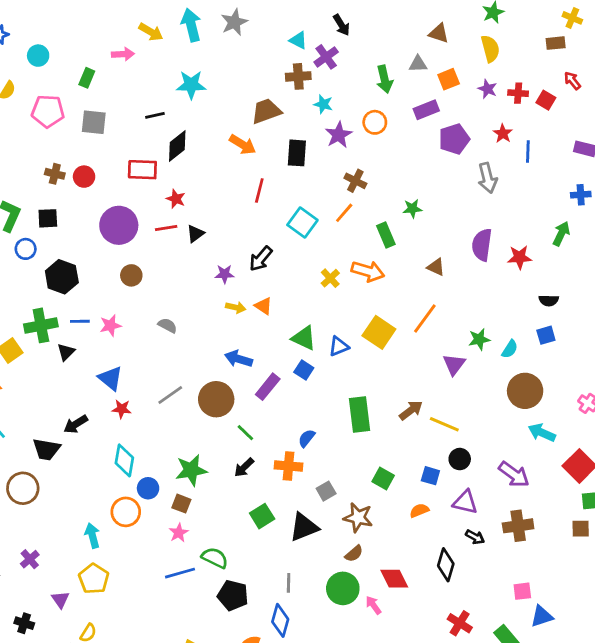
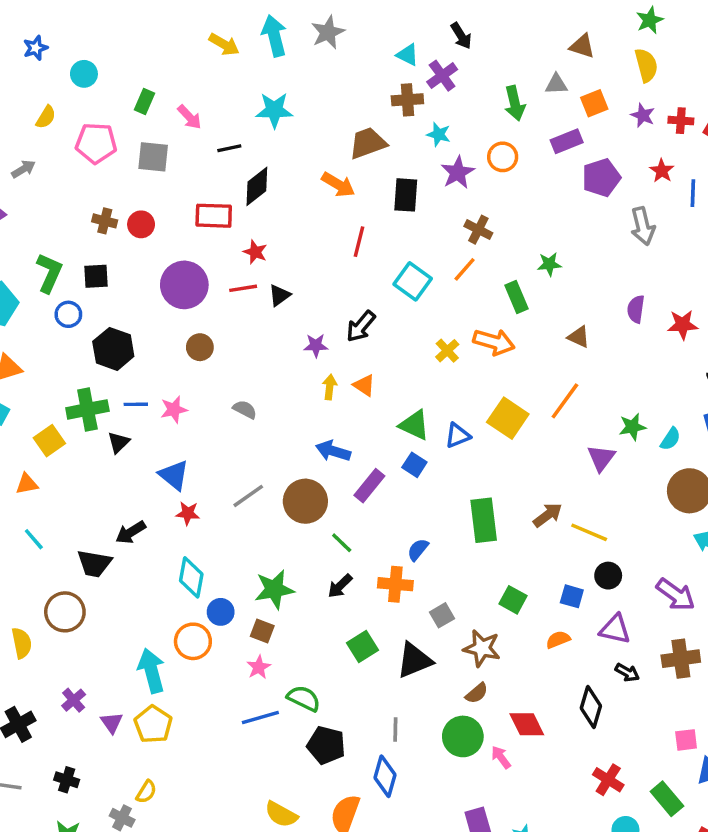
pink arrow: (123, 54) -> (189, 117), moved, turned 50
purple semicircle: (482, 245) -> (636, 309), size x0.7
yellow arrow: (236, 307) -> (330, 387), turned -96
cyan arrow: (92, 536) -> (151, 671), size x1.4
purple triangle: (60, 600) -> (112, 723), moved

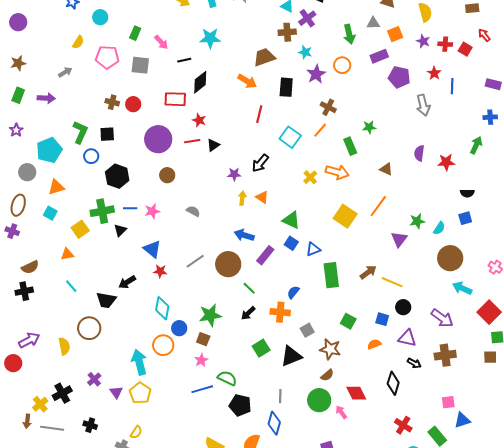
purple pentagon: (601, 178) -> (399, 77), turned 30
blue triangle: (458, 435) -> (313, 249), moved

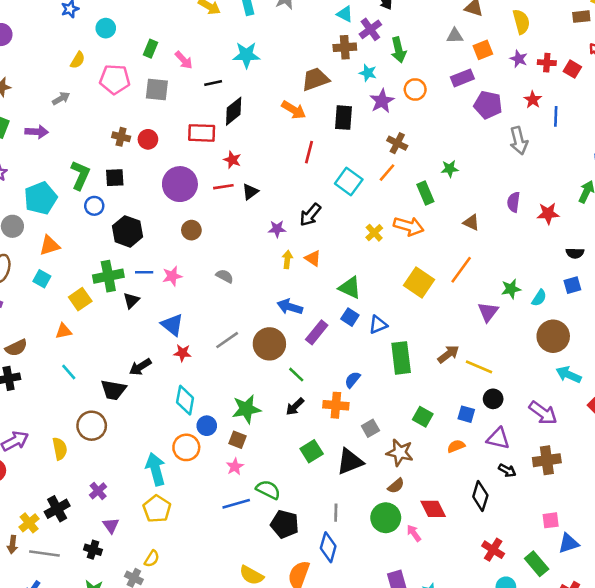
green arrow: (349, 34) -> (399, 50), moved
purple triangle: (116, 392) -> (111, 525), moved

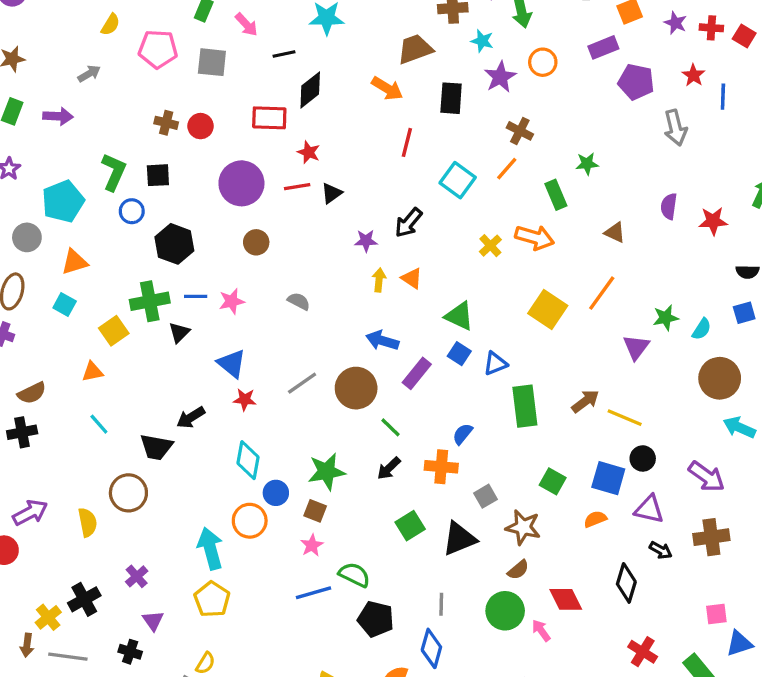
blue square: (466, 414) -> (608, 478), size x1.5

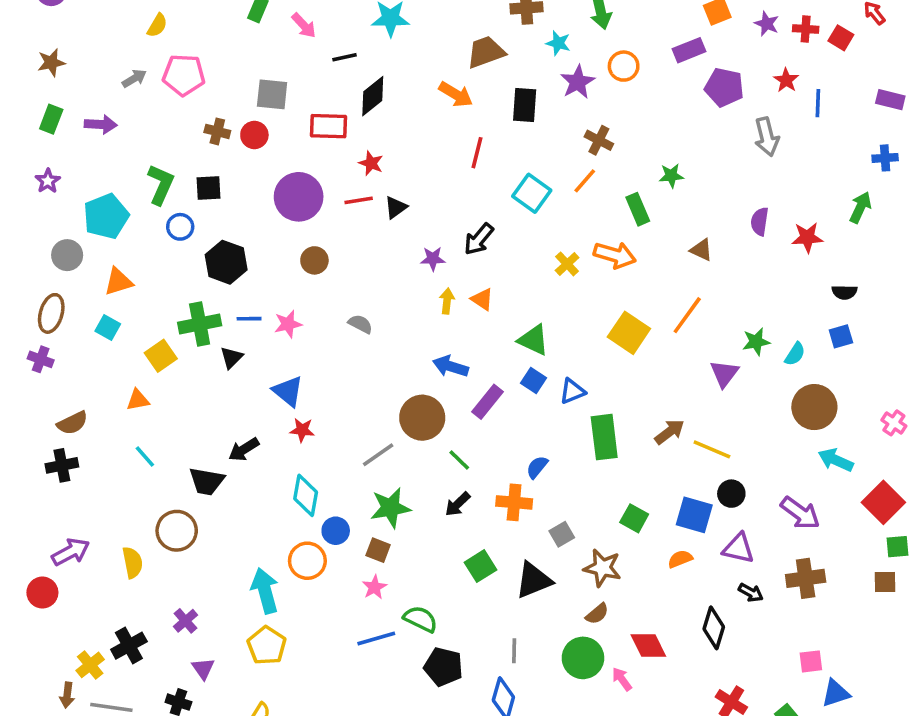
pink pentagon: (158, 49) -> (184, 75), moved
gray square: (212, 62) -> (272, 94), moved
gray line: (302, 383) -> (378, 455), moved

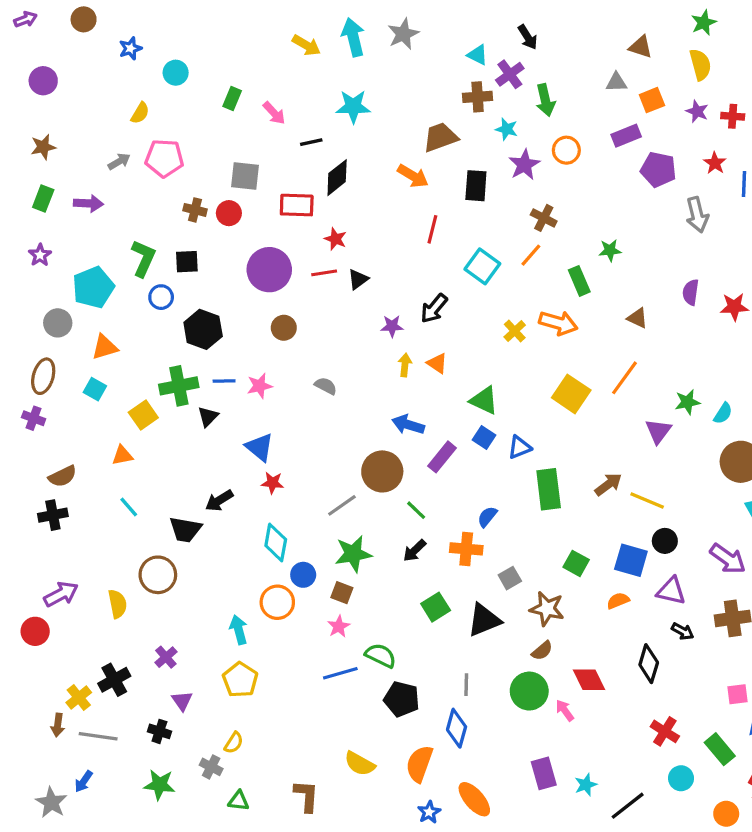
cyan arrow: (265, 591) -> (239, 630), size x0.7

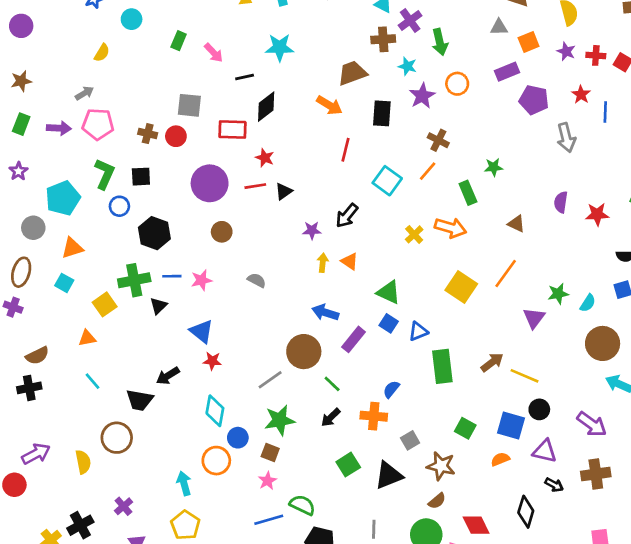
pink pentagon: (164, 158) -> (98, 124), moved

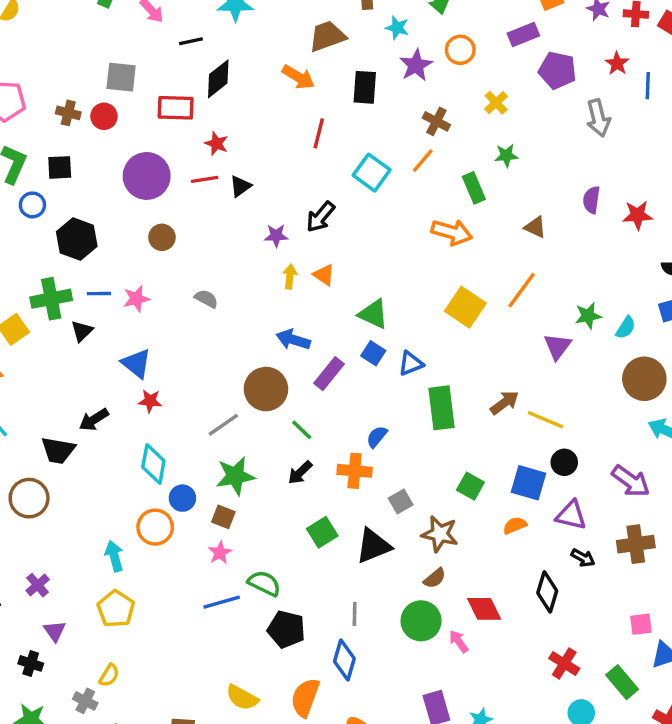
yellow cross: (414, 234) -> (496, 103), moved

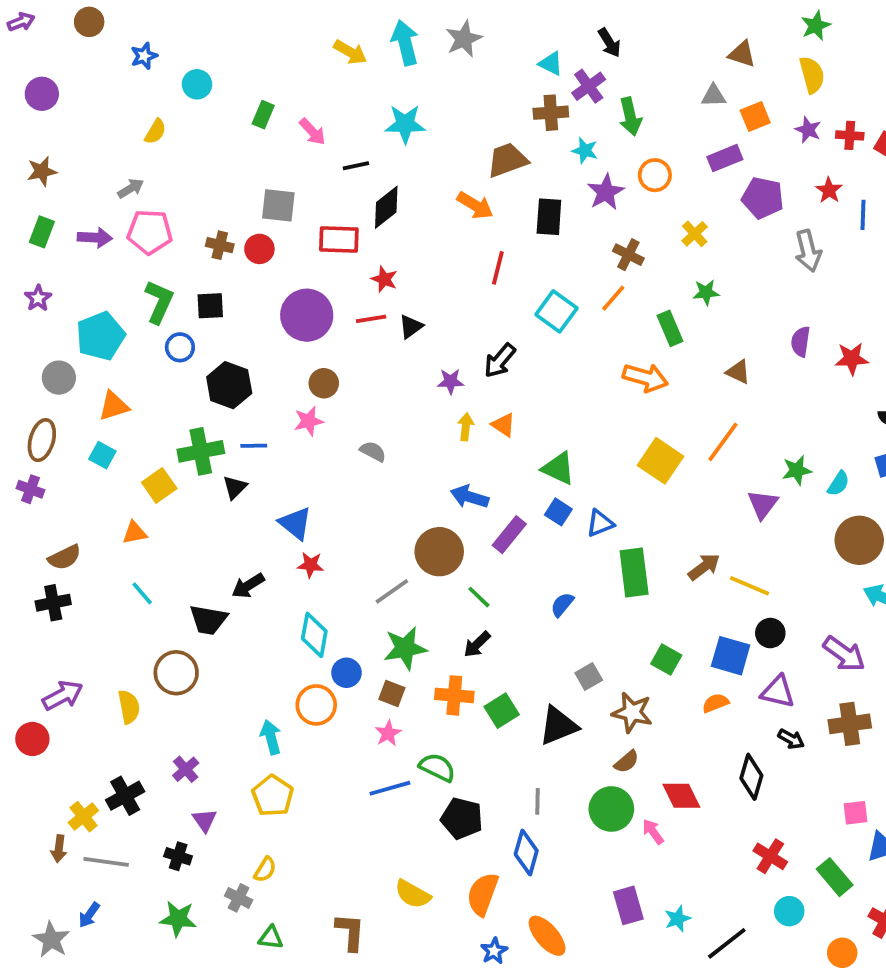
pink star: (136, 299) -> (309, 421), moved
orange cross: (355, 471) -> (454, 695), moved

